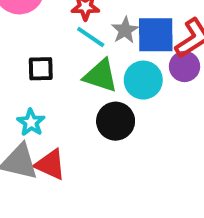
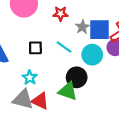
cyan line: (91, 37) -> (64, 47), moved
green triangle: (101, 76) -> (68, 91), moved

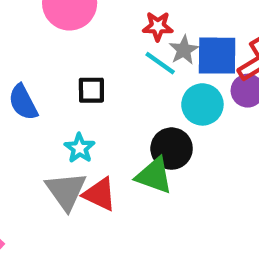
red star: (61, 14) -> (158, 26), moved
cyan line: (64, 47) -> (160, 63), moved
gray triangle: (23, 99) -> (66, 191), turned 40

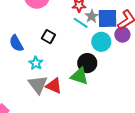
black square: (91, 90) -> (48, 37), turned 32
cyan star: (80, 148) -> (36, 63), moved

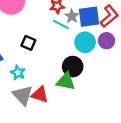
purple circle: (122, 35) -> (107, 41), moved

